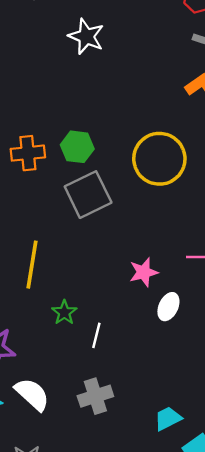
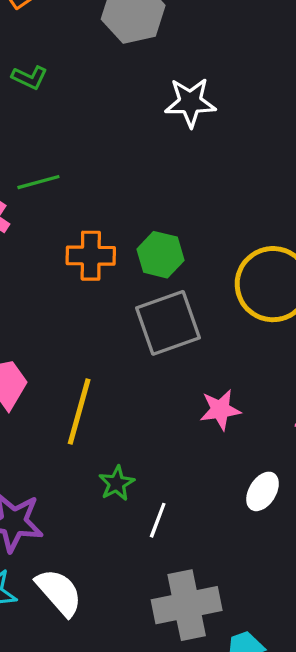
white star: (86, 36) -> (190, 102), turned -30
pink star: (144, 272) -> (220, 410), moved
gray cross: (95, 396) -> (187, 605), moved, size x1.4

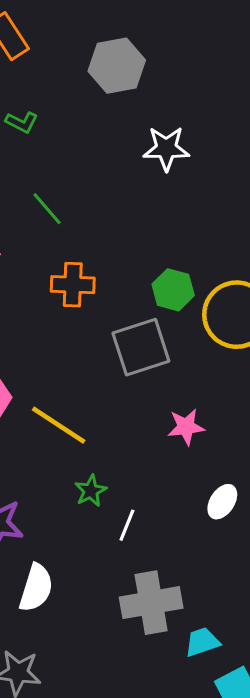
green line: (38, 182) -> (47, 209), moved, turned 63
green hexagon: (160, 255) -> (173, 290), moved
yellow line: (79, 412) -> (59, 425), turned -74
white semicircle: (59, 592) -> (36, 588), turned 57

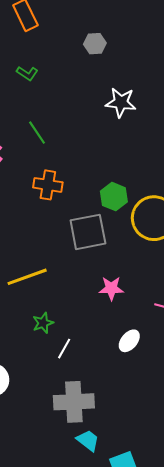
gray hexagon: (117, 66) -> (95, 44), size x0.6
yellow line: (59, 425) -> (27, 277), turned -60
cyan trapezoid: (202, 642) -> (88, 441), moved, turned 50

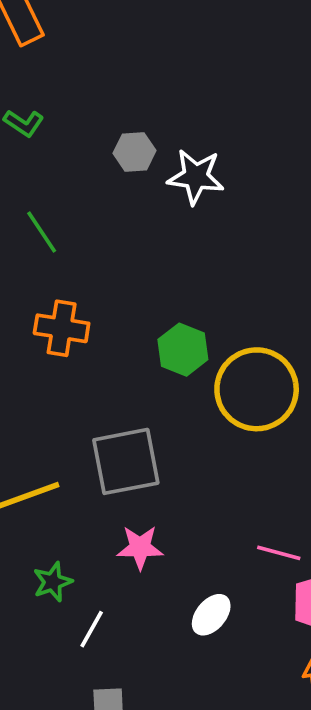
gray hexagon: (95, 44) -> (135, 152), moved
gray square: (88, 232) -> (126, 461), moved
pink star: (111, 288) -> (140, 547), moved

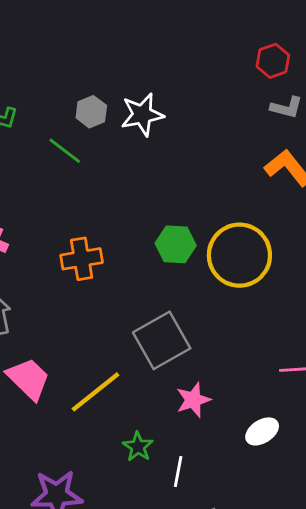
green line: (42, 232) -> (65, 151), moved
white ellipse: (211, 615) -> (262, 431), turned 36

